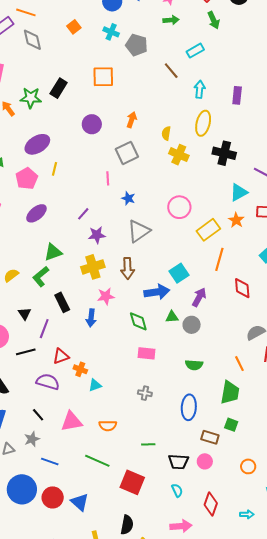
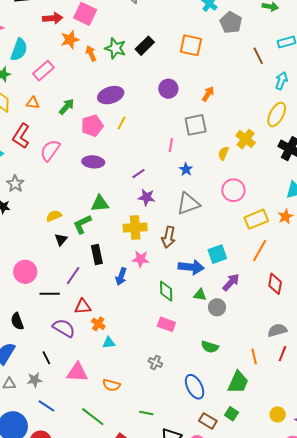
yellow semicircle: (166, 133) -> (223, 153), moved
purple ellipse: (36, 213) -> (93, 162), turned 30
black triangle: (25, 314) -> (61, 240), moved
blue ellipse: (189, 407) -> (195, 387), turned -45

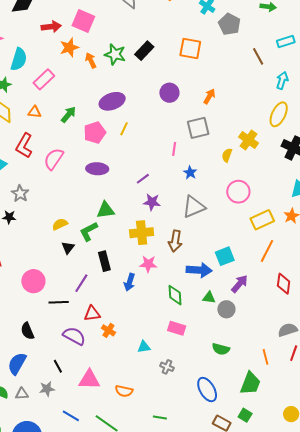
cyan triangle: (109, 343) -> (144, 347), moved
blue line: (47, 406) -> (71, 416), moved

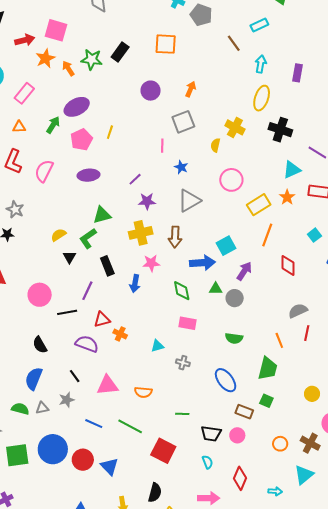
purple ellipse: (112, 101) -> (77, 107), moved

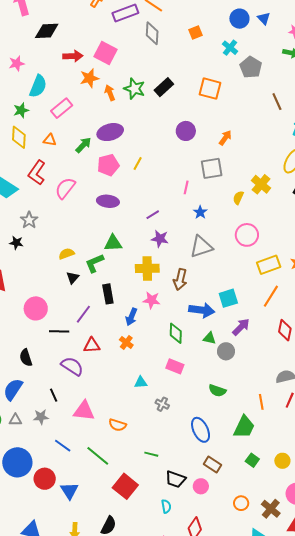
orange cross: (120, 334) -> (126, 342), moved
green square: (266, 401) -> (252, 460), moved

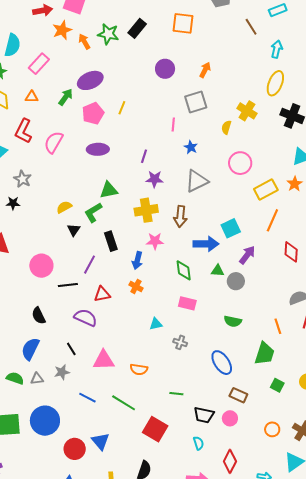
purple line: (153, 215) -> (144, 156), turned -32
red circle: (45, 479) -> (75, 449), moved

